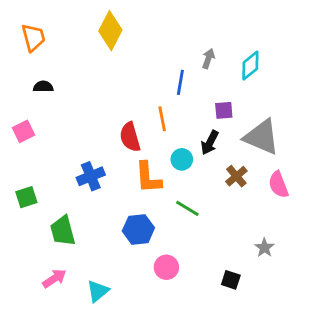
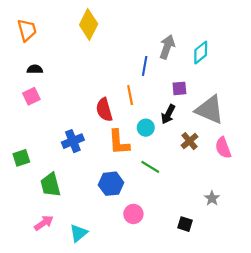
gray arrow: (208, 59) -> (167, 47), size x1.5
pink square: (24, 131) -> (31, 96), moved

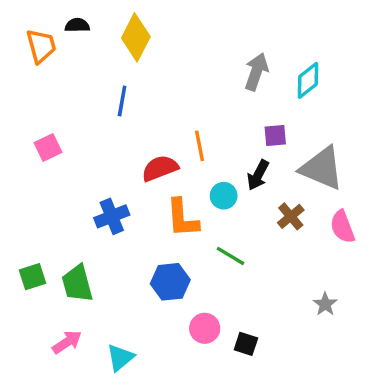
blue line: (145, 66) -> (122, 101), moved
black semicircle: (35, 69) -> (77, 25), moved
red semicircle: (104, 110) -> (160, 168), turned 85
green square: (21, 158) -> (33, 277), moved
black square: (185, 224) -> (246, 344), moved

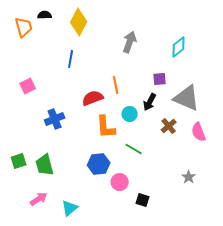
gray arrow: (256, 72) -> (130, 42), moved
blue cross: (112, 216) -> (55, 119), moved
pink circle: (205, 328) -> (120, 182), moved

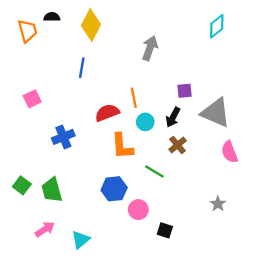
cyan diamond: (179, 47) -> (217, 26), moved
cyan circle: (130, 114) -> (145, 122), moved
brown cross: (169, 126) -> (178, 145), moved
green square: (19, 161) -> (22, 185), turned -35

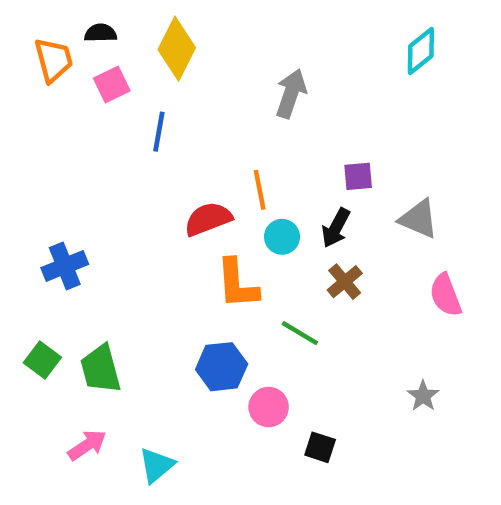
pink square: (32, 99) -> (112, 85), moved
gray triangle: (216, 113) -> (419, 219), size x0.7
blue cross: (63, 137) -> (65, 266), moved

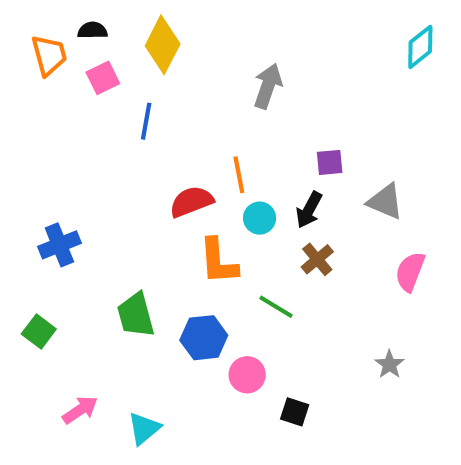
cyan diamond: (421, 51) -> (420, 47), moved
pink semicircle: (446, 295) -> (410, 272), turned 42
green trapezoid: (101, 369) -> (136, 315), moved

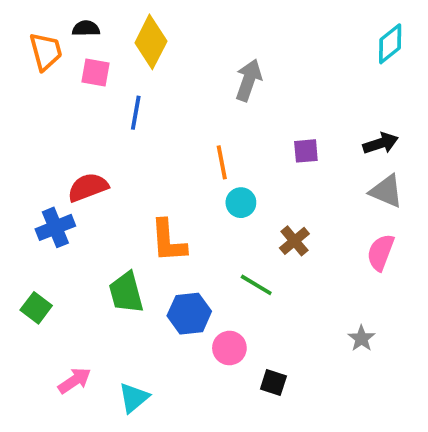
pink square: (103, 78) -> (96, 73), turned 36
red semicircle: (191, 202) -> (88, 187), moved
gray triangle: (385, 202) -> (386, 191), moved
black arrow: (309, 210) -> (381, 143), moved, turned -136
orange L-shape: (218, 261) -> (168, 241), moved

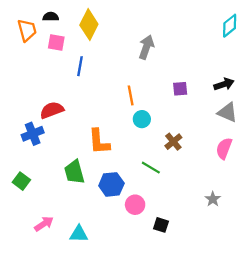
cyan triangle: (134, 398) -> (79, 234), turned 42

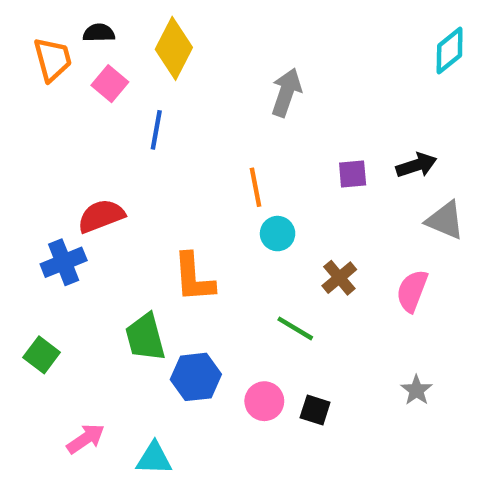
pink square: (56, 43) -> (110, 84), turned 30
black arrow: (224, 84) -> (416, 165), moved
pink semicircle: (224, 148) -> (412, 291), moved
blue hexagon: (111, 184) -> (196, 377), moved
black square: (161, 225) -> (315, 410), moved

